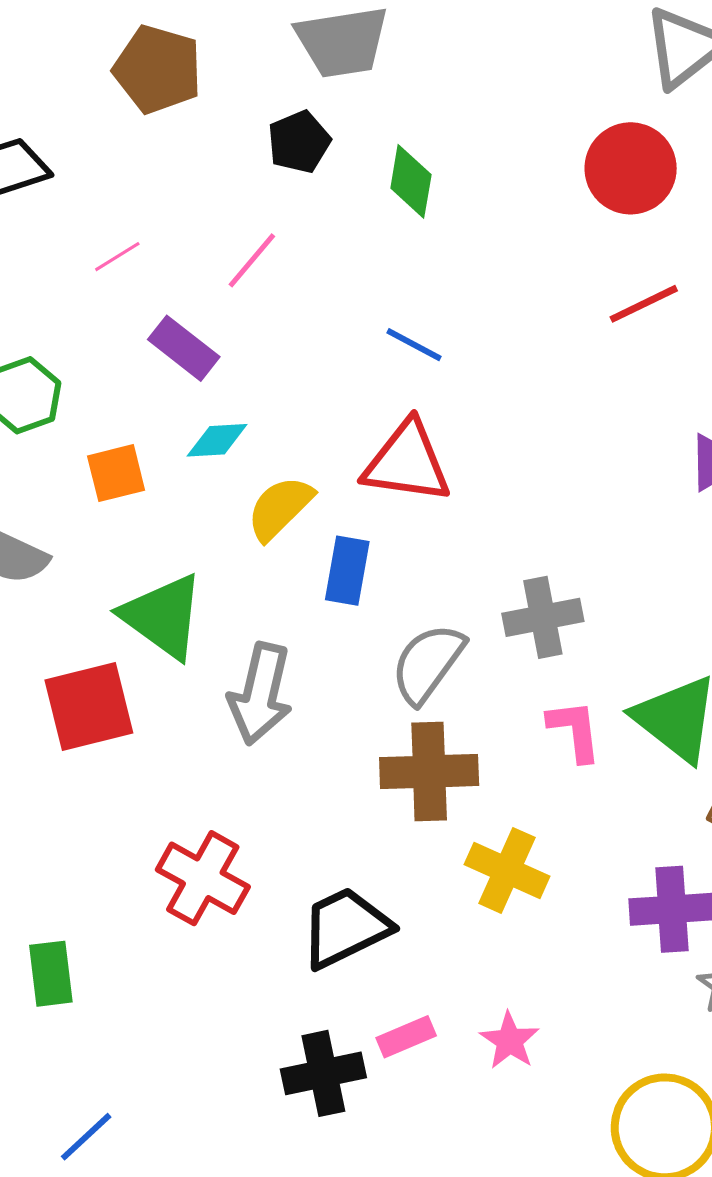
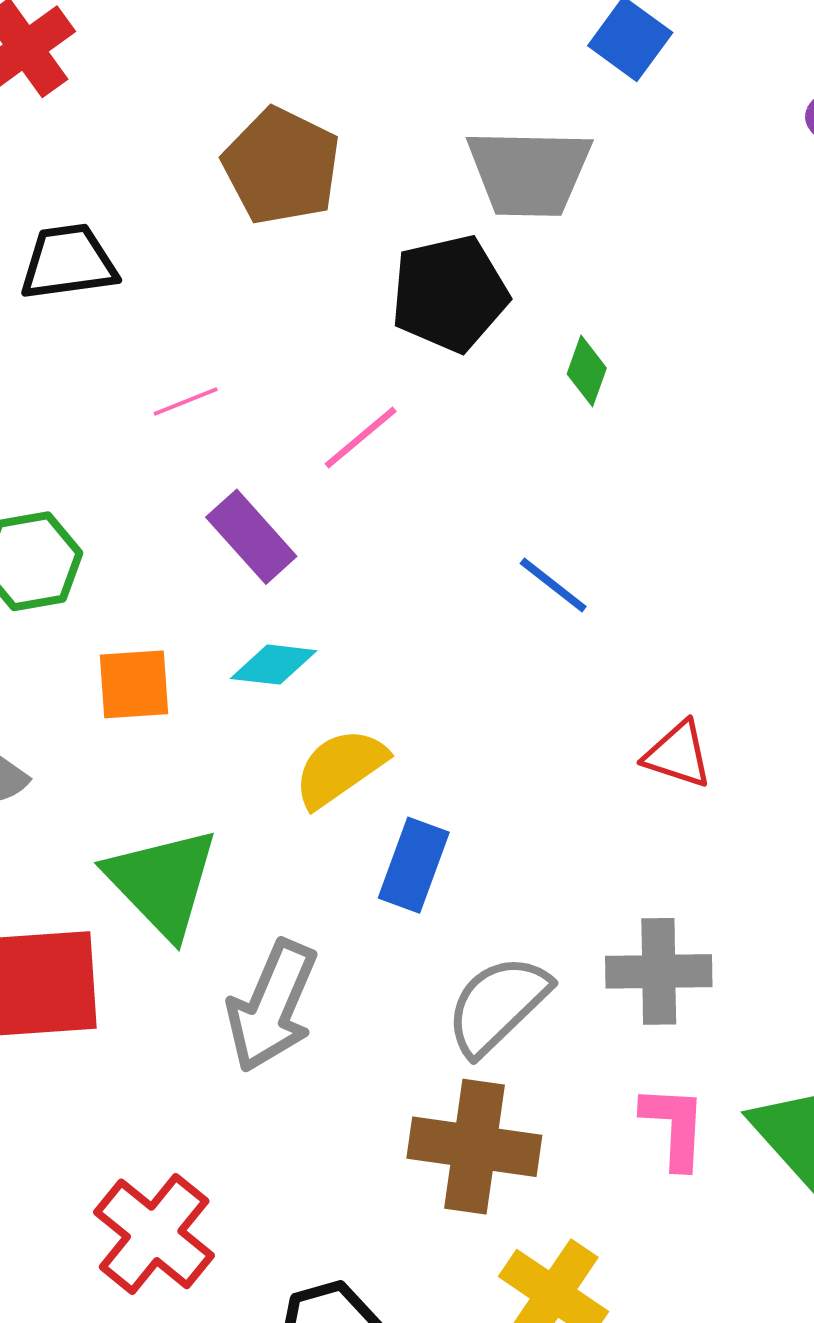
black pentagon: (299, 142) -> (449, 294), size x1.4
green diamond: (411, 181) -> (587, 371), size x0.7
red triangle: (407, 462) -> (678, 755), moved, size x0.6

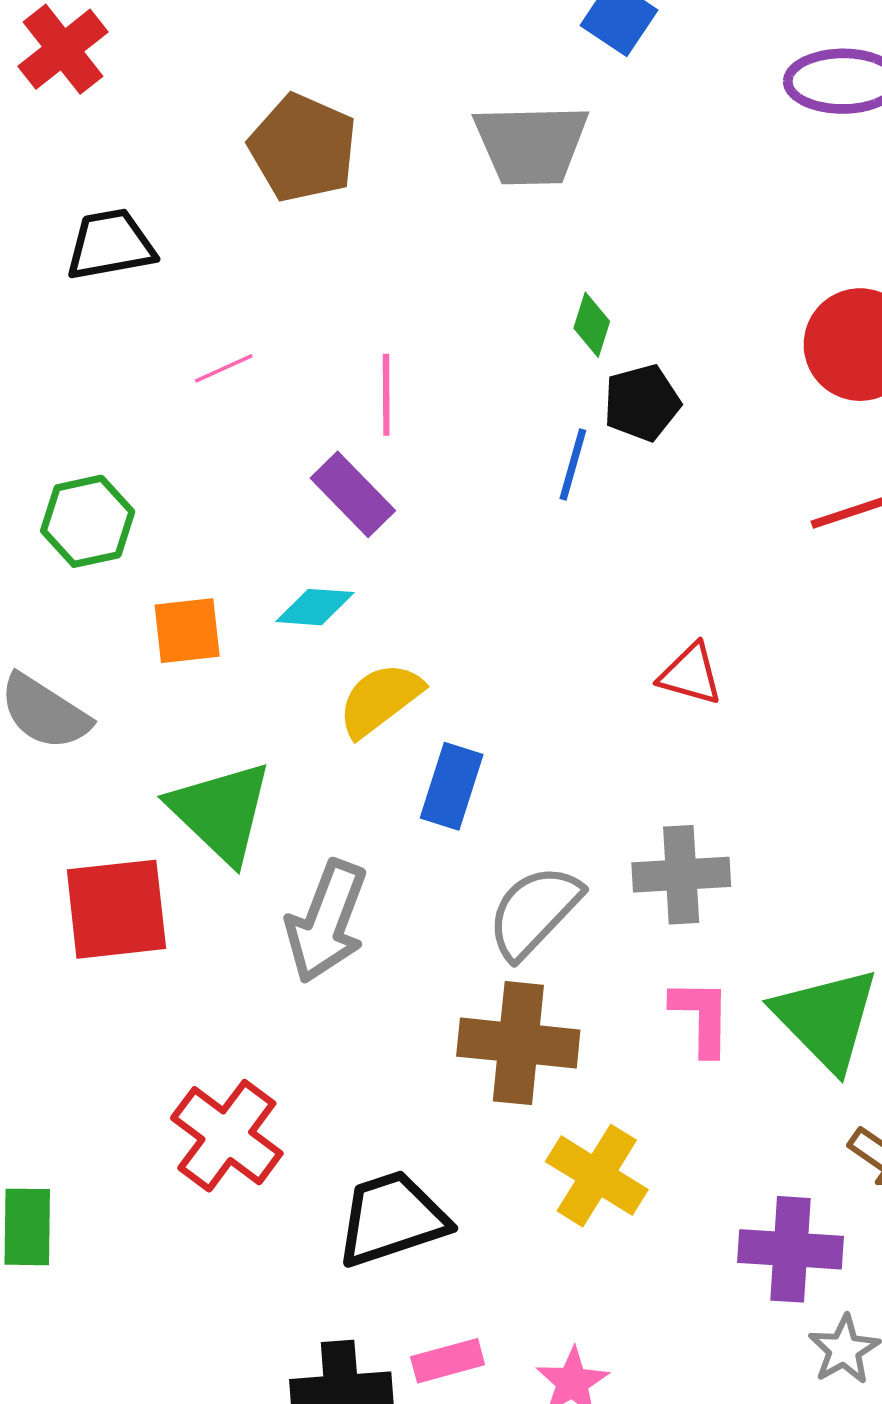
black pentagon: (449, 294) -> (642, 403), moved, size x0.7
pink line: (361, 438) -> (386, 395), turned -48
purple rectangle: (251, 537) -> (353, 494), moved
blue line: (553, 585) -> (573, 464), moved, turned 70

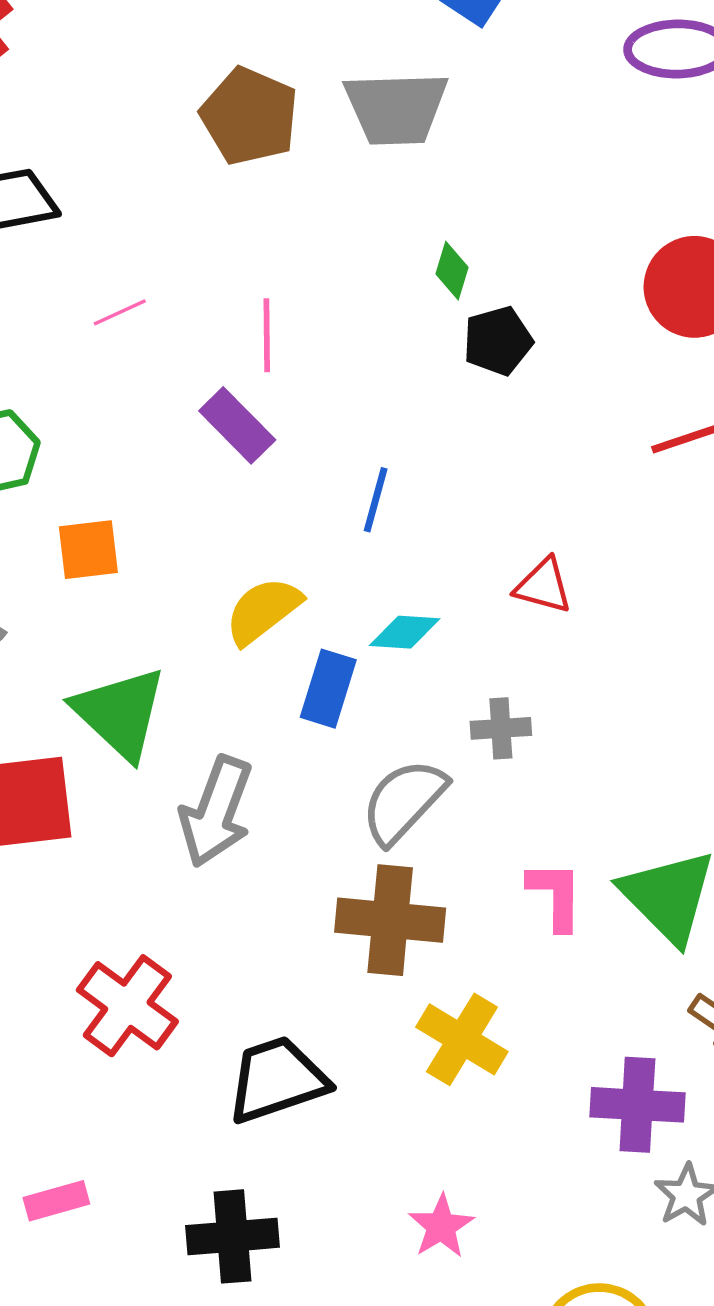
brown pentagon: (303, 148) -> (249, 116), moved
blue line: (573, 464) -> (376, 500), moved
cyan diamond: (315, 607) -> (405, 632), moved
gray cross: (681, 875) -> (501, 728), moved, size x0.7
pink rectangle: (448, 1361) -> (56, 1201), moved

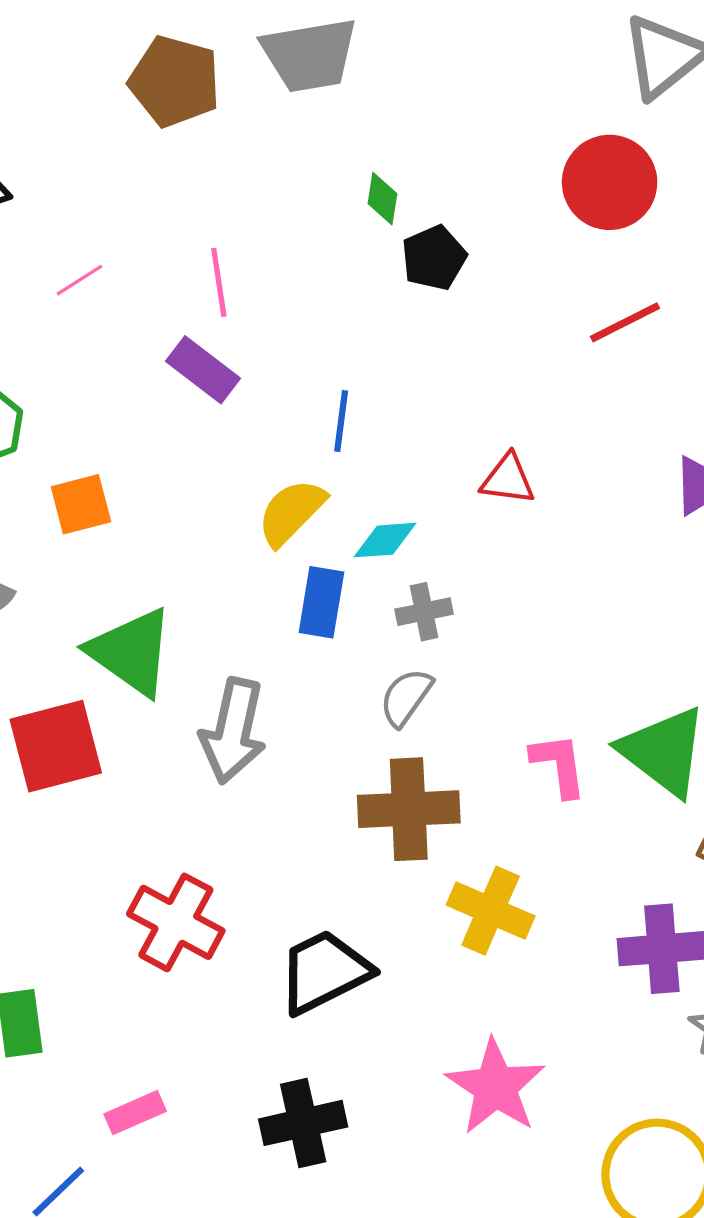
yellow semicircle: (263, 611) -> (291, 512), moved
gray cross: (501, 728) -> (424, 612), moved
gray semicircle: (404, 801) -> (406, 697), size x0.7
pink star: (441, 1226) -> (495, 1087), size x1.6

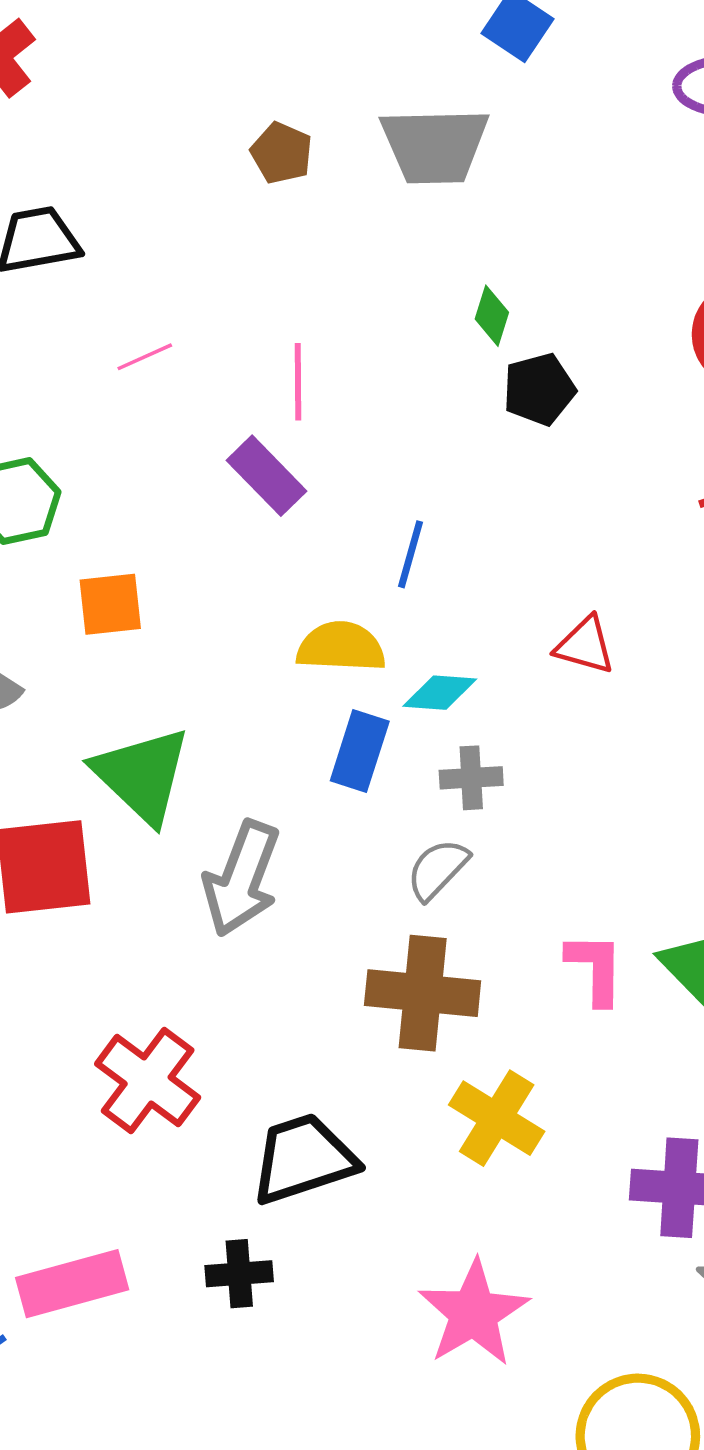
brown pentagon: (175, 81) -> (282, 153), size x0.6
yellow semicircle: (291, 512) -> (341, 647), turned 40
pink rectangle: (135, 1113) -> (72, 1284), size x1.6
black cross: (303, 1123) -> (239, 1274), moved, size x0.7

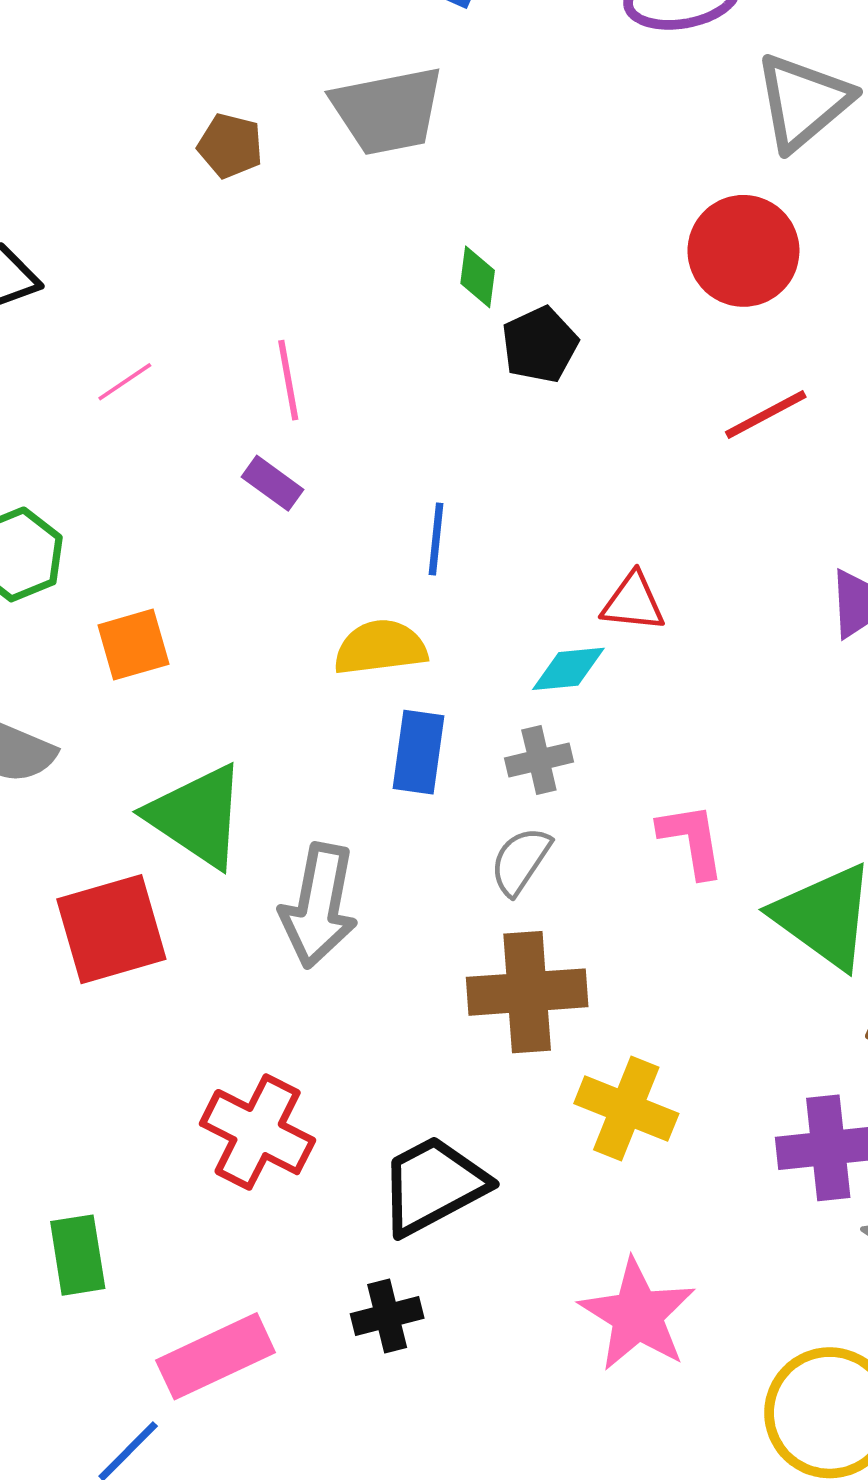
purple rectangle: (267, 476) -> (272, 483), size x0.7
cyan diamond: (440, 693) -> (568, 669), moved
pink L-shape: (595, 968) -> (692, 840), moved

